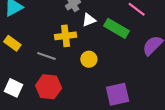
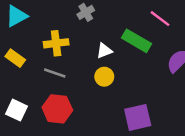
white triangle: (89, 20) -> (104, 51), moved
yellow cross: (66, 36) -> (56, 43), moved

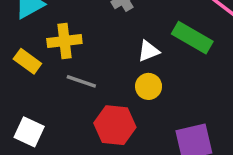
yellow cross: (56, 43) -> (64, 41), moved
red hexagon: (57, 109) -> (115, 125), moved

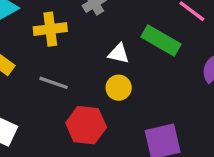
yellow cross: (64, 41) -> (50, 29), moved
white triangle: (149, 51) -> (119, 53), turned 35

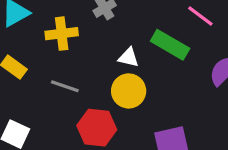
yellow circle: (119, 88) -> (129, 91), size x1.4

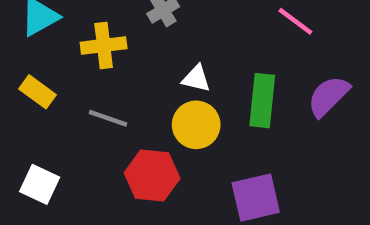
green rectangle: (170, 45) -> (262, 101), moved, turned 66

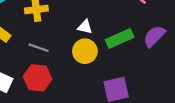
green rectangle: (262, 101) -> (120, 38), turned 60
red hexagon: (152, 176) -> (37, 78), moved

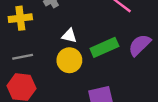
gray line: (39, 48) -> (23, 57), turned -30

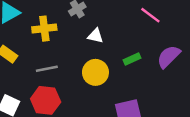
white triangle: (69, 36) -> (95, 36), moved
green rectangle: (104, 47) -> (132, 59), size x0.6

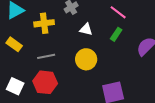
pink line: (150, 15) -> (118, 12), moved
green rectangle: (132, 59) -> (116, 34), moved, turned -32

